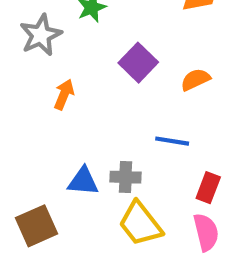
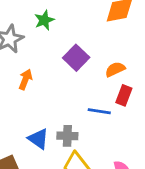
blue triangle: (83, 181) -> (38, 139), turned 30
red rectangle: (208, 188) -> (124, 95), moved

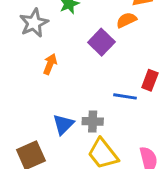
orange semicircle: (115, 69) -> (126, 20), moved
blue triangle: (38, 139) -> (63, 124), turned 40

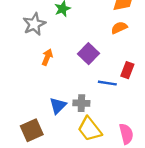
orange semicircle: (126, 20) -> (119, 28), moved
purple square: (101, 42) -> (88, 54), moved

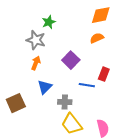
gray star: (34, 24) -> (36, 40), moved, turned -30
blue triangle: (58, 106) -> (45, 87), moved
brown square: (32, 130) -> (16, 103), moved

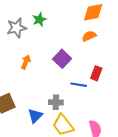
gray star: (36, 40) -> (17, 28), moved, turned -30
blue triangle: (45, 87) -> (35, 116), moved

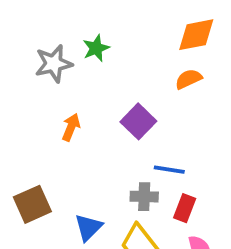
red rectangle: (96, 73) -> (185, 208), moved
gray cross: (56, 102) -> (144, 197), moved

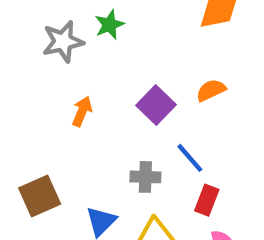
orange semicircle: (189, 79) -> (211, 90), moved
blue line: (169, 170) -> (190, 158), turned 40
gray cross: (144, 197) -> (145, 177), moved

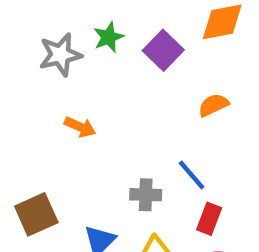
purple square: (156, 105) -> (163, 50), moved
orange arrow: (82, 111) -> (80, 127), turned 92

